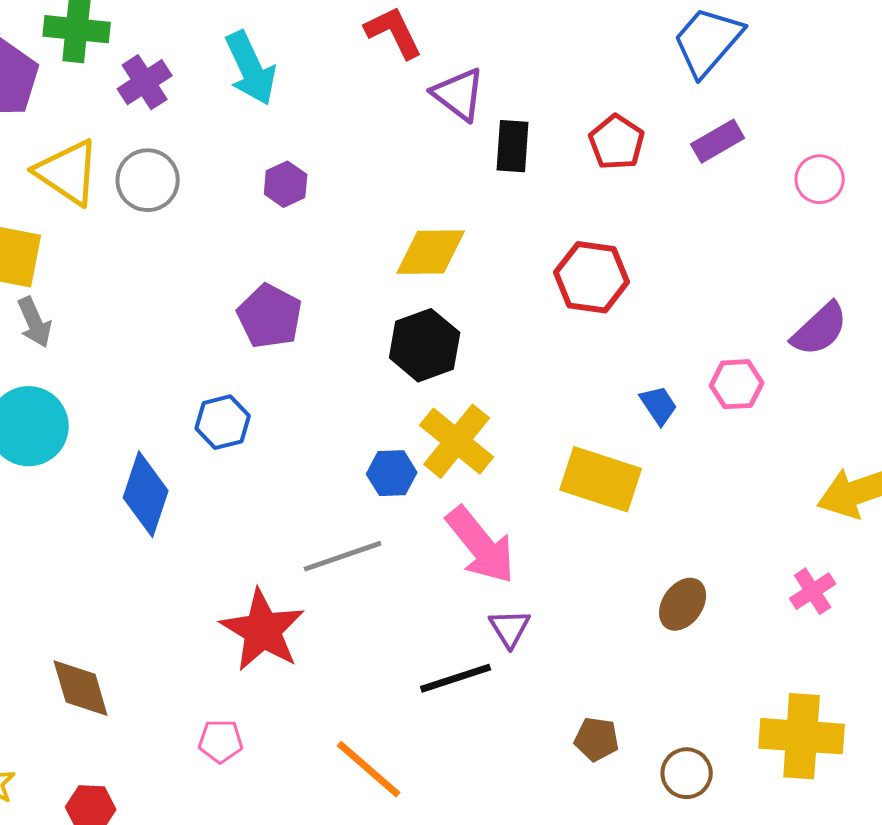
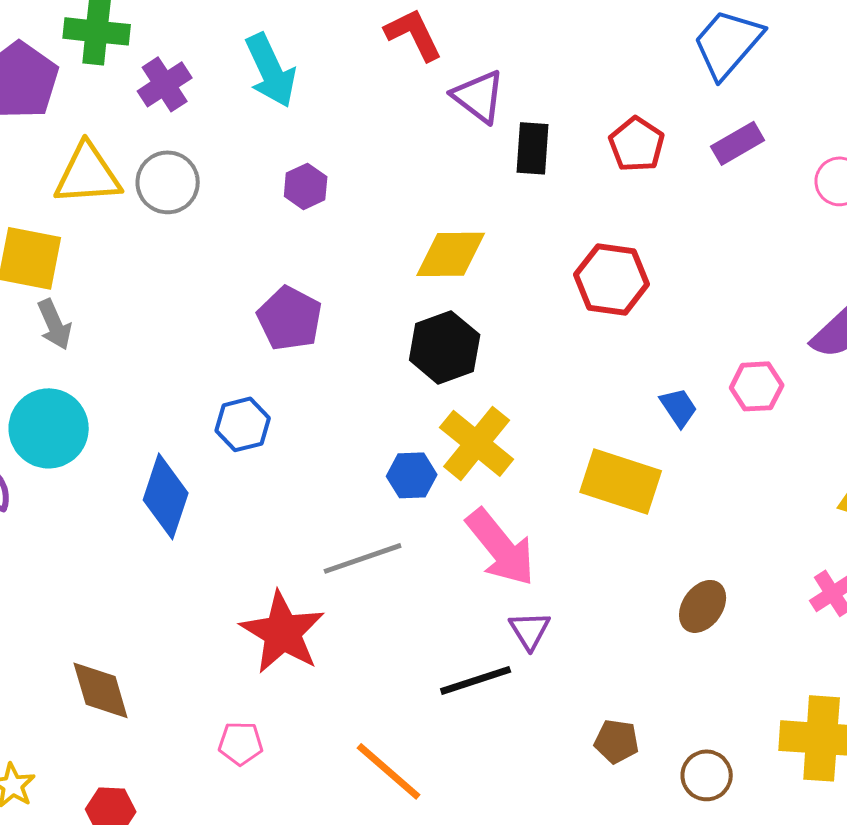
yellow triangle: (68, 172) -> (88, 174), turned -38

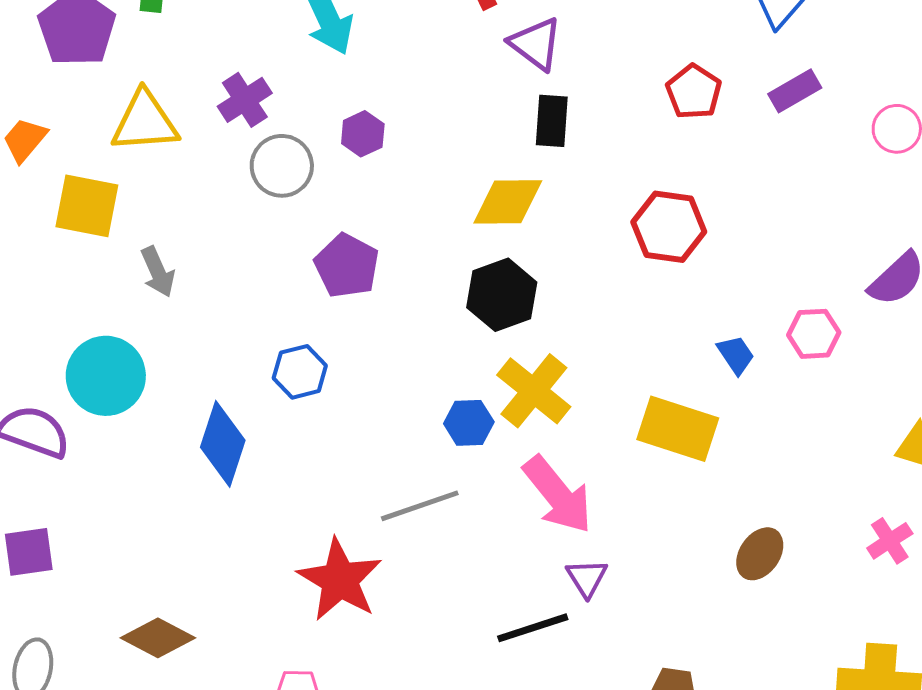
purple cross: (165, 84) -> (245, 100), moved
black rectangle: (533, 148) -> (552, 121), moved
gray circle: (168, 182) -> (282, 166), moved
gray arrow: (55, 324) -> (158, 272), moved
brown diamond: (101, 690) -> (158, 638), turned -46

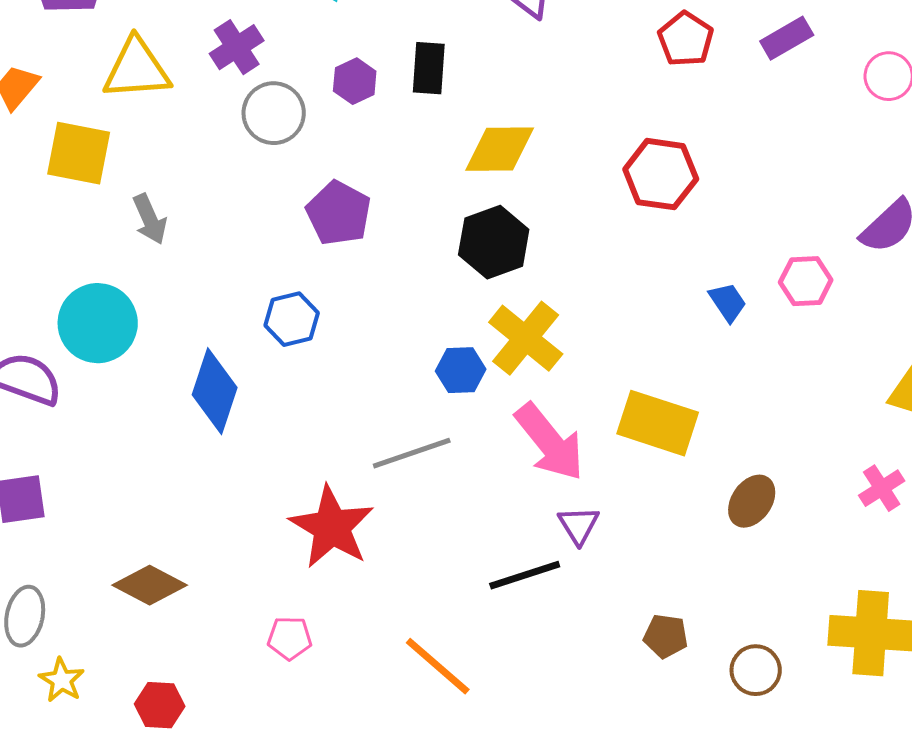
black rectangle: (552, 121) -> (429, 68), moved
yellow rectangle: (678, 429) -> (658, 423), moved

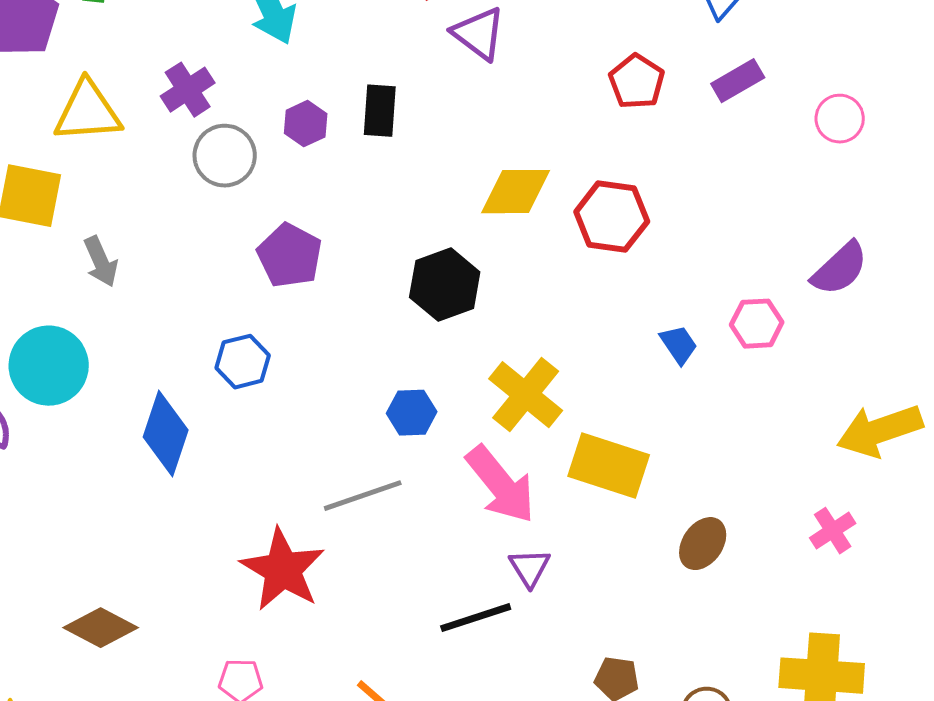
yellow diamond: (500, 149) -> (516, 192), moved
yellow cross: (526, 338) -> (526, 395), moved

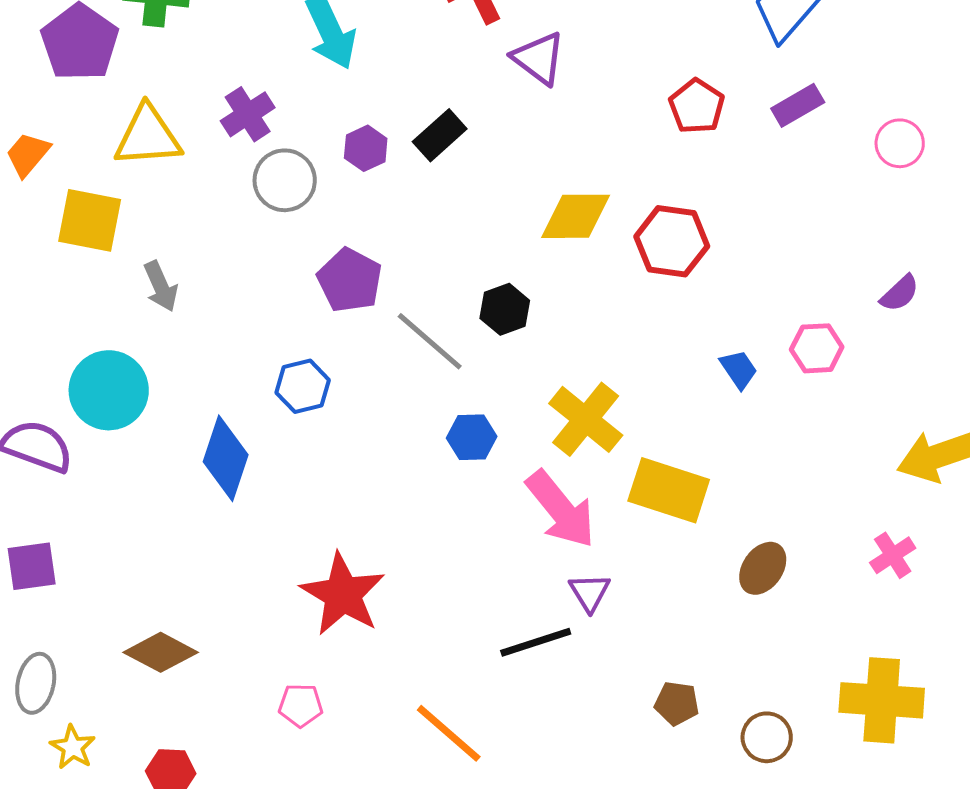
black rectangle: (380, 111) -> (440, 135), turned 44
purple semicircle: (840, 269) -> (900, 293), size x0.7
black hexagon: (445, 285) -> (505, 309), size x0.7
gray line: (363, 496) -> (430, 341), moved, turned 60

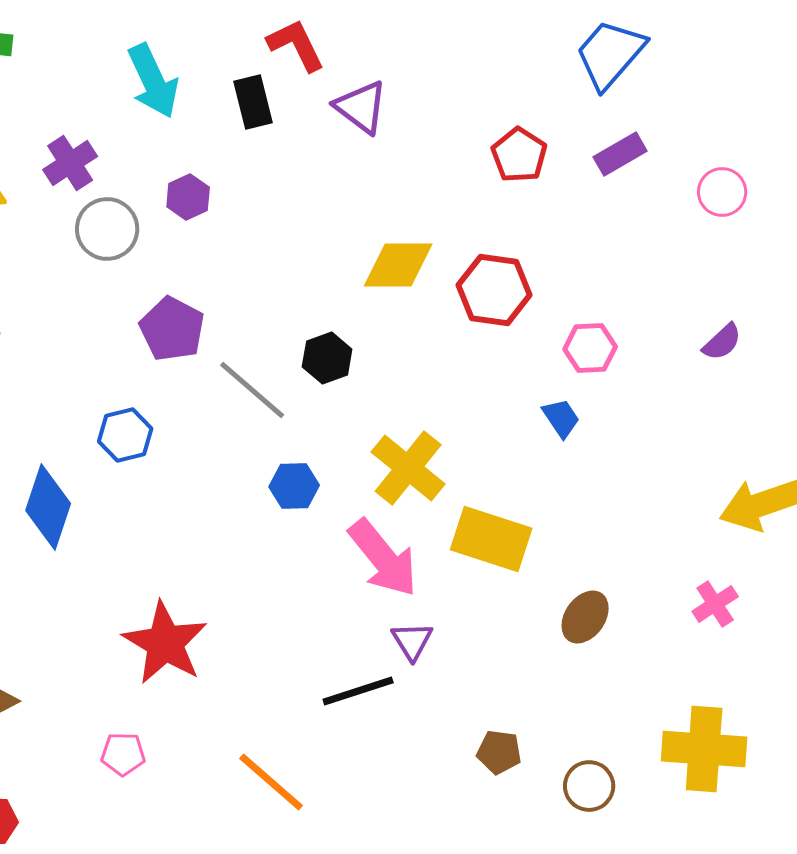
black rectangle: (440, 135) -> (253, 102), moved, turned -62
pink hexagon: (817, 348) -> (590, 348), moved

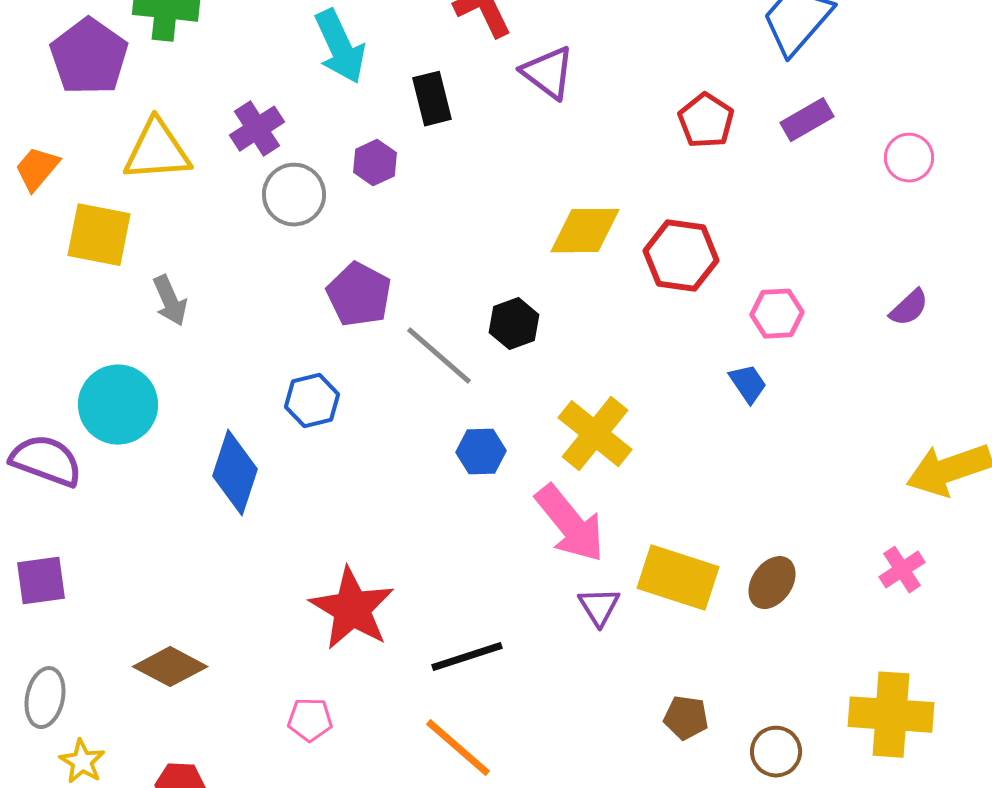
black rectangle: (253, 102) -> (432, 99), moved
yellow rectangle: (491, 539) -> (678, 578), moved
black line: (358, 691) -> (467, 657), moved

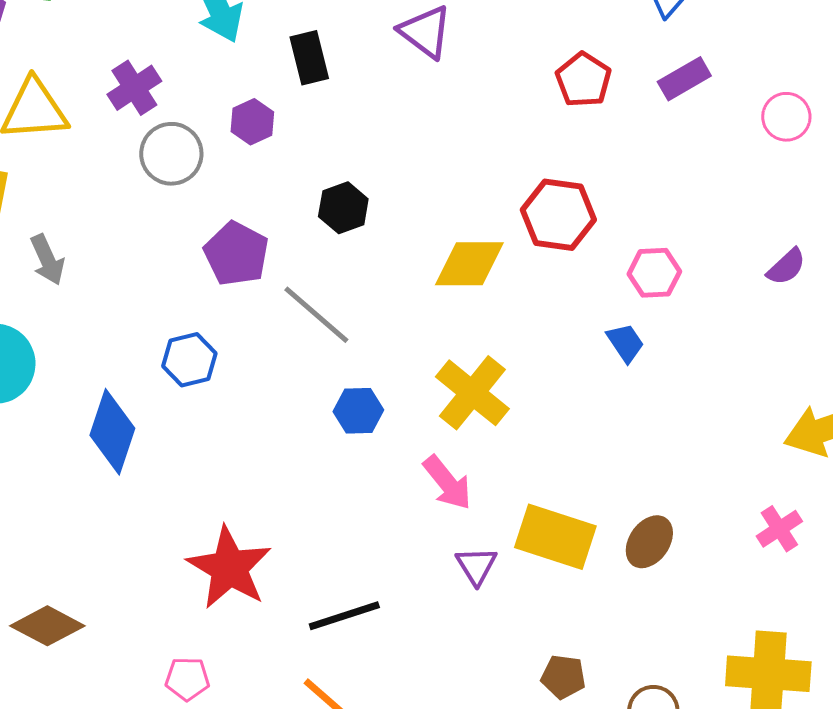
yellow diamond: (585, 231) -> (469, 264), moved
black hexagon: (514, 324) -> (343, 208), moved
pink arrow: (570, 524) -> (447, 483), size x0.7

